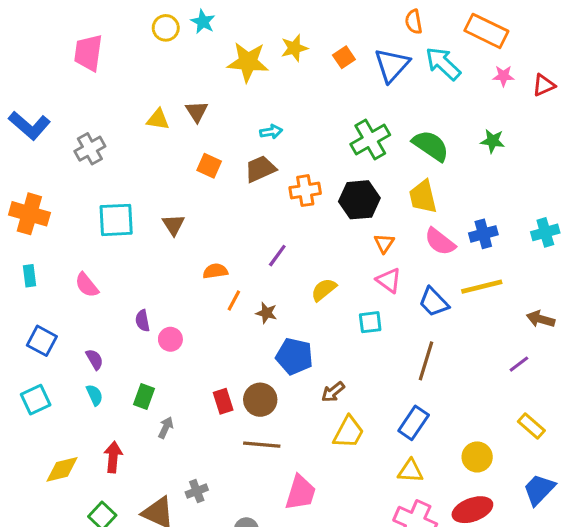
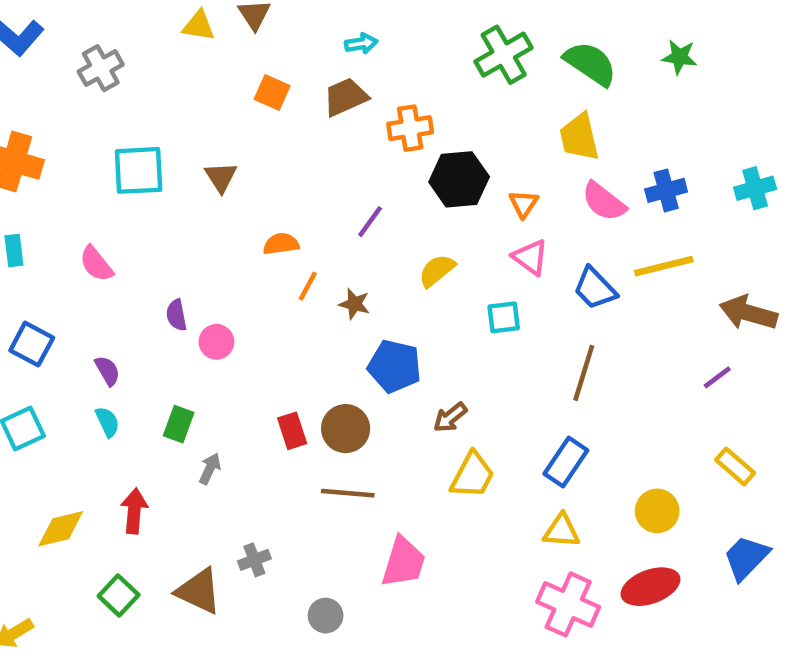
black hexagon: (359, 200) -> (459, 179), moved
brown arrow: (541, 319) -> (748, 313), size x1.4

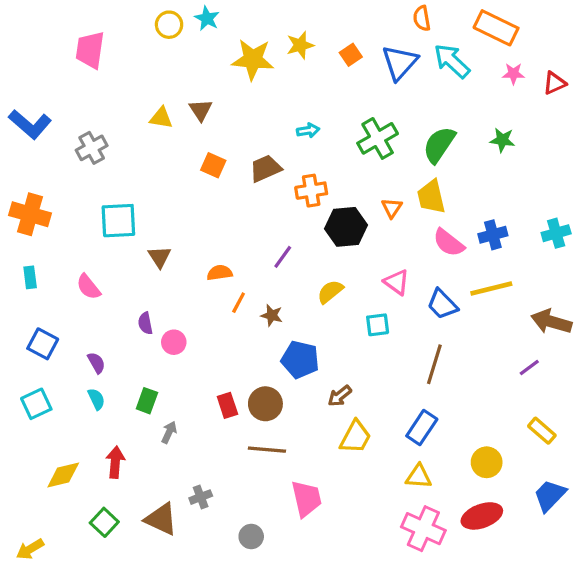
cyan arrow: (361, 44) -> (308, 131), moved
green semicircle: (590, 64) -> (439, 145), turned -90
brown triangle: (221, 177) -> (160, 257), moved
orange triangle: (524, 204) -> (392, 208), moved
pink trapezoid: (403, 562) -> (306, 499), turned -30

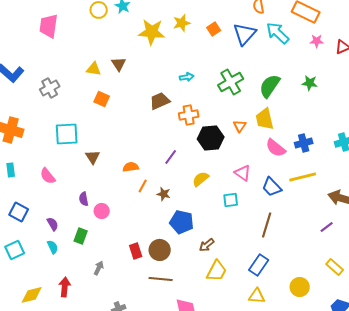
orange square: (213, 165) -> (102, 99), moved
green rectangle: (147, 401) -> (81, 236), moved

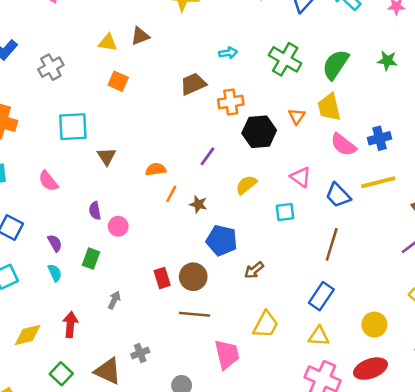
brown triangle: (119, 64) -> (140, 36), turned 42
green cross: (231, 82) -> (285, 59), turned -30
yellow trapezoid: (217, 271) -> (266, 325), moved

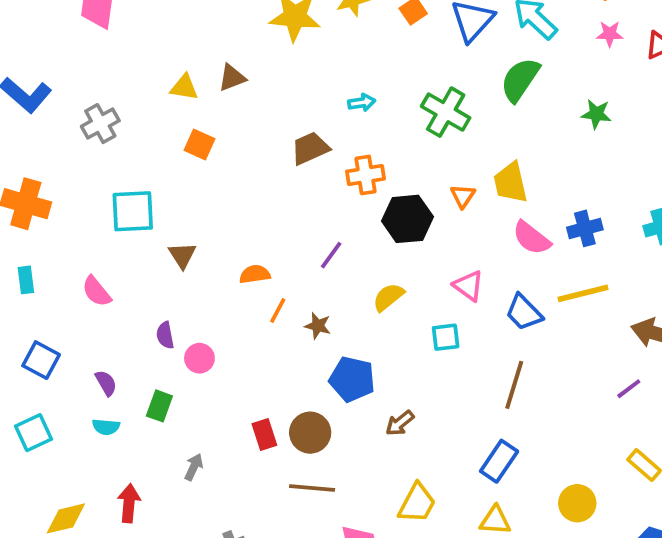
green semicircle: (336, 65) -> (520, 80), moved
cyan semicircle: (55, 273) -> (106, 427), turned 120

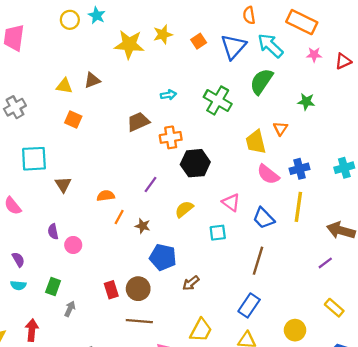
orange triangle: (463, 196) -> (280, 128), moved
yellow line: (583, 293) -> (298, 207), turned -68
green rectangle: (159, 406) -> (53, 286), moved

